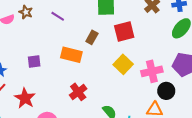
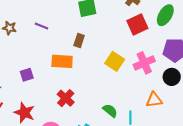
red square: (124, 31) -> (137, 24), moved
black circle: (166, 91) -> (172, 77), moved
red cross: (78, 92) -> (66, 98), moved

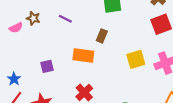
yellow square: (115, 61) -> (136, 59), turned 36

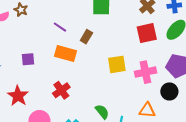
purple line: (65, 19) -> (60, 27), moved

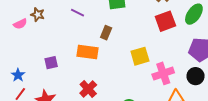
purple line: (60, 27) -> (78, 13), moved
pink cross: (145, 72) -> (163, 73), moved

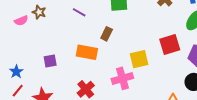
red square: (165, 21) -> (170, 44), moved
pink cross: (163, 73) -> (122, 78), moved

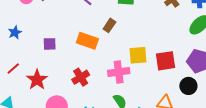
red square: (170, 44) -> (165, 61), moved
blue star: (16, 72) -> (15, 32), moved

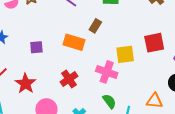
red square: (165, 61) -> (154, 43), moved
pink cross: (119, 72) -> (107, 72), turned 30

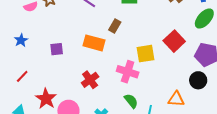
red square: (154, 43) -> (174, 41), turned -30
red star: (25, 84) -> (46, 99), moved

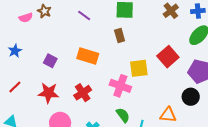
brown rectangle: (115, 26) -> (120, 36), moved, turned -48
purple square: (57, 49) -> (50, 61), turned 32
red star: (46, 99) -> (49, 93), moved, turned -30

